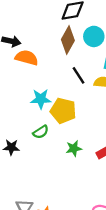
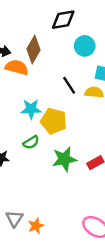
brown diamond: (68, 40) -> (33, 49), moved
green star: (74, 148) -> (64, 159), size x1.5

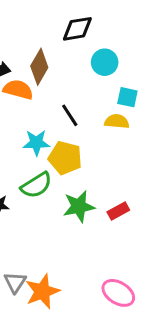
black line: (69, 85) -> (70, 115), moved
green semicircle: (31, 142) -> (36, 185), size x1.5
orange star: (36, 226) -> (42, 291), size x1.6

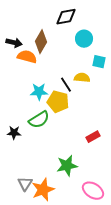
black line: (70, 115) -> (66, 85), moved
yellow semicircle: (117, 121) -> (82, 78), moved
green star: (79, 206) -> (67, 166), moved

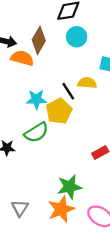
cyan circle: (84, 39) -> (77, 37), moved
yellow pentagon: (58, 102) -> (59, 111), turned 30
orange star: (43, 190) -> (61, 209), moved

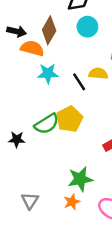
cyan star: (36, 99) -> (48, 73), moved
yellow pentagon: (59, 111) -> (69, 119), moved
orange star: (61, 209) -> (72, 202), size x0.6

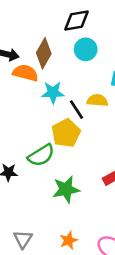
cyan star: (48, 73) -> (53, 93), moved
yellow pentagon: (69, 119) -> (66, 133), moved
green star: (80, 179) -> (66, 189), moved

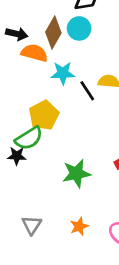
cyan circle: (86, 49) -> (79, 28), moved
yellow pentagon: (66, 133) -> (44, 115), moved
green semicircle: (41, 155) -> (29, 138), moved

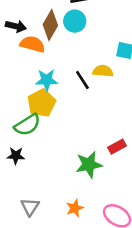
cyan star: (63, 73) -> (47, 80), moved
black star: (17, 156) -> (16, 156), moved
green star: (76, 173) -> (89, 165), moved

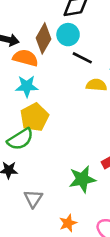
cyan star: (47, 80) -> (27, 86), moved
black line: (82, 80) -> (82, 58), moved, turned -30
gray triangle: (30, 207) -> (33, 199), moved

